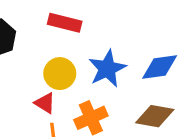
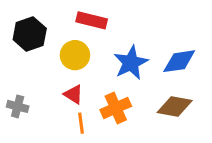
yellow circle: (60, 74) -> (75, 55), moved

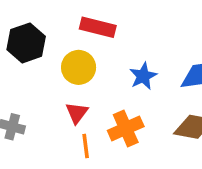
blue star: (131, 63) -> (143, 76), size x0.7
red triangle: (73, 94) -> (77, 113), turned 35

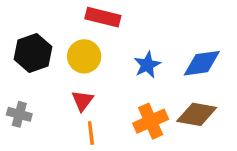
black hexagon: (26, 43) -> (33, 53), moved
orange cross: (126, 128) -> (151, 121), moved

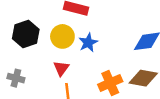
blue star: (147, 65) -> (88, 43), moved

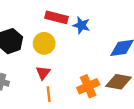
blue star: (88, 43) -> (81, 25), moved, turned -30

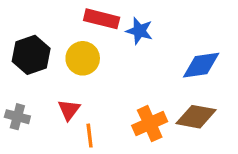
red triangle: (43, 73) -> (69, 110), moved

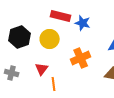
orange cross: (150, 124) -> (81, 58), moved

